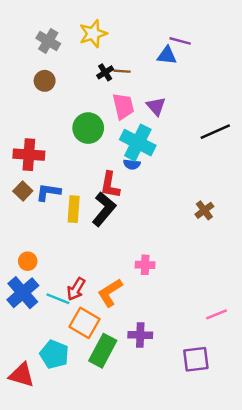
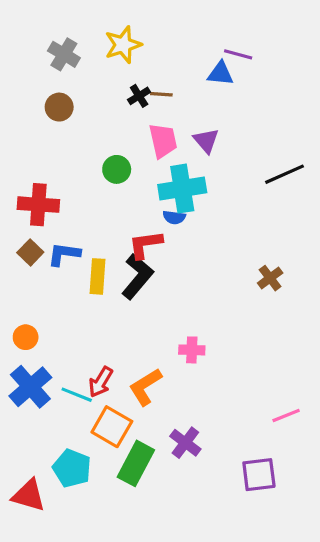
green circle: (88, 128) -> (117, 169), size x0.7
cyan cross: (138, 143) -> (182, 189), turned -36
red L-shape: (110, 185) -> (145, 245), turned 72
orange circle: (28, 261) -> (26, 337), moved
purple cross: (140, 335) -> (185, 443), turned 35

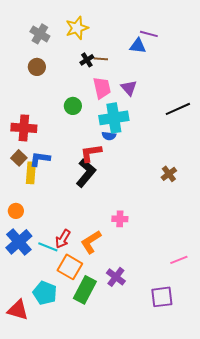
yellow rectangle: (97, 276) -> (31, 173), moved

